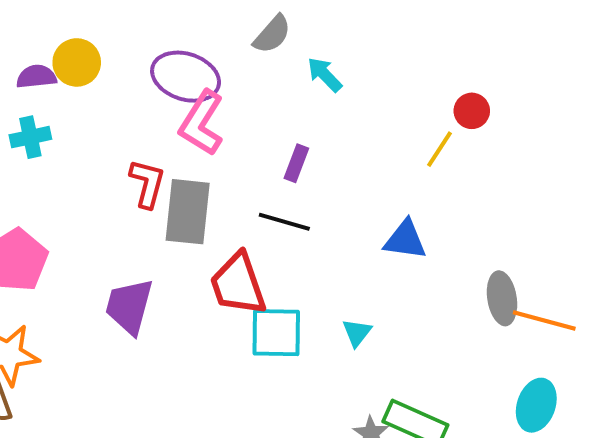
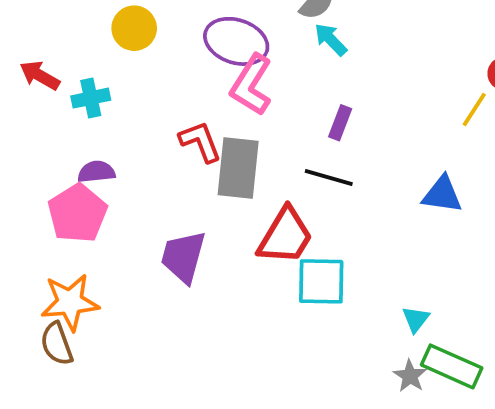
cyan arrow: (325, 75) -> (331, 40), moved
purple semicircle: (36, 77) -> (96, 172), moved
red L-shape: (147, 183) -> (200, 142), turned -36
red trapezoid: (238, 284) -> (285, 236), turned -130
cyan triangle: (357, 333) -> (416, 319), moved

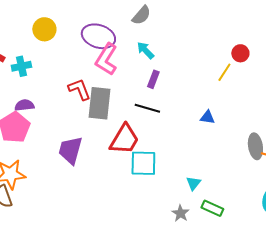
cyan arrow: (331, 40) -> (145, 50), moved
blue triangle: (442, 194) -> (207, 117), size x0.7
green rectangle: (452, 366) -> (212, 208), size x0.7
gray star: (410, 376) -> (180, 213), moved

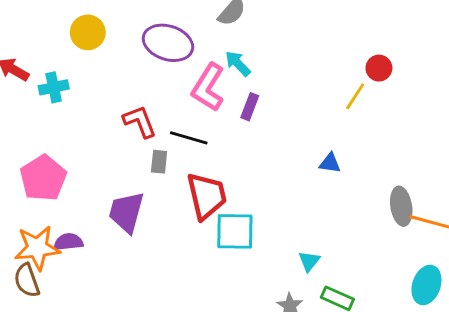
pink L-shape: (106, 59) -> (208, 87), moved
gray rectangle: (99, 103) -> (159, 162), moved, size x0.5
purple semicircle: (24, 105) -> (68, 242), moved
black line: (147, 108) -> (189, 138), moved
red trapezoid: (124, 139) -> (207, 196), turned -44

